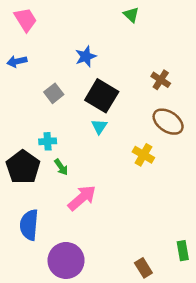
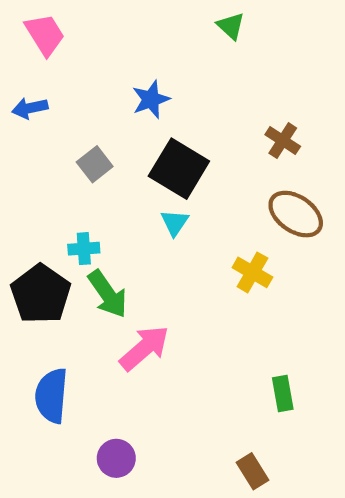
green arrow: (61, 167) -> (108, 294), size x1.6
green rectangle: (183, 251) -> (283, 393), moved
purple circle: (66, 260) -> (116, 458), size x0.6

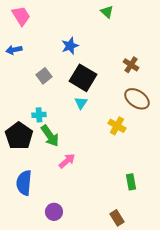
pink arrow: (144, 348) -> (67, 161), size x0.7

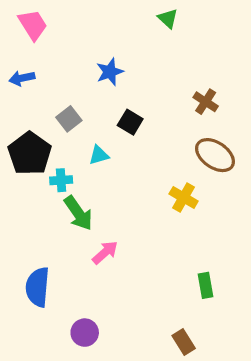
black square: (83, 78) -> (130, 122), size x0.6
cyan triangle: (81, 103) -> (99, 155), moved, turned 40
black pentagon: (19, 136) -> (30, 154), moved

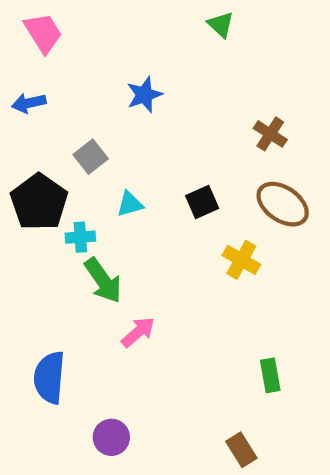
black square: (130, 122) -> (202, 202), moved, turned 35

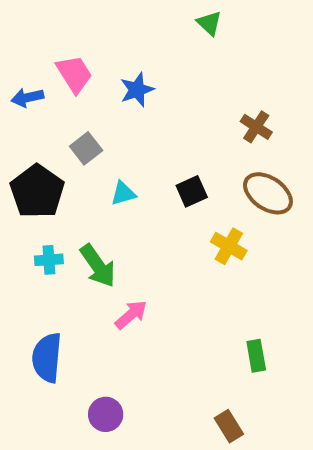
pink trapezoid: (43, 33) -> (74, 74), moved
cyan cross: (80, 237) -> (49, 260), moved

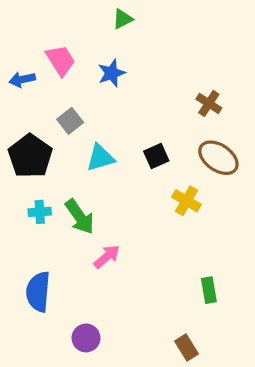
green triangle: (209, 23) -> (123, 19), moved, turned 50
cyan triangle: (123, 193) -> (100, 158), size x1.4

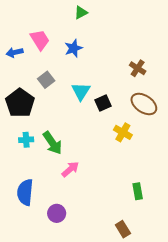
cyan triangle: (100, 158) -> (81, 91), moved, turned -42
purple circle: (86, 338) -> (57, 213), moved

